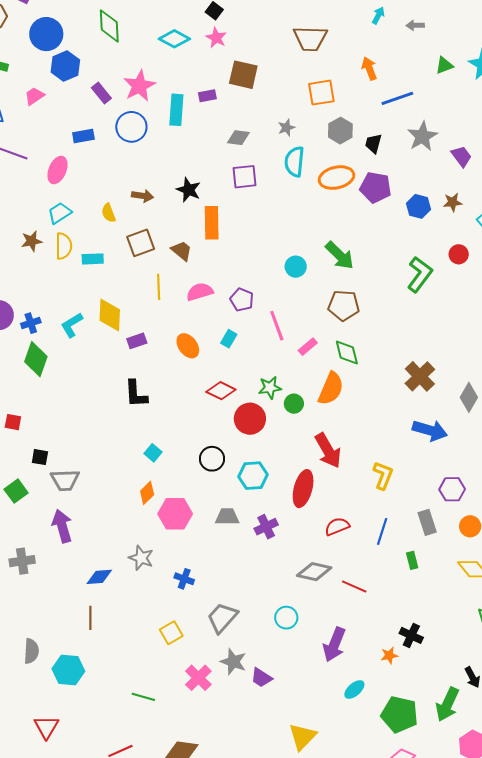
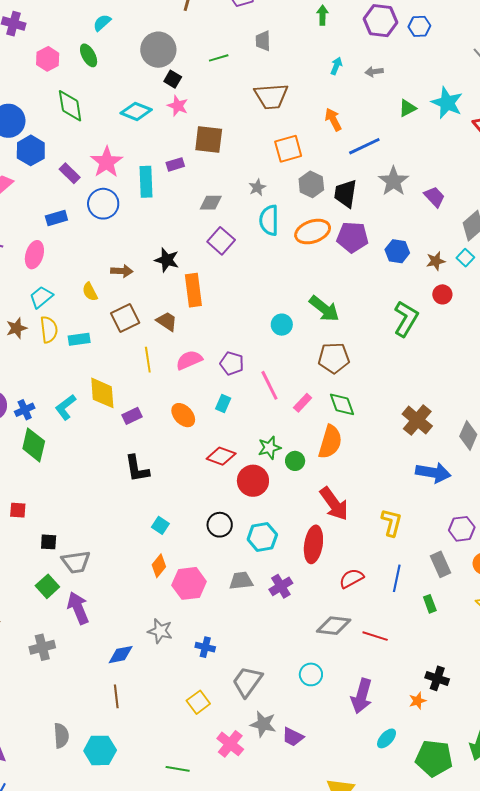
black trapezoid: (373, 143) -> (346, 194), size x1.4
purple square: (245, 177) -> (221, 241), turned -36
brown star: (453, 202) -> (436, 261), moved
green square: (16, 491) -> (47, 586), moved

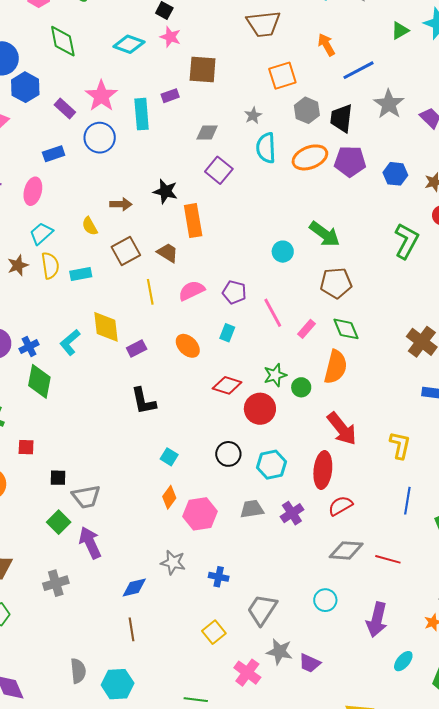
red semicircle: (351, 578) -> (340, 506), moved

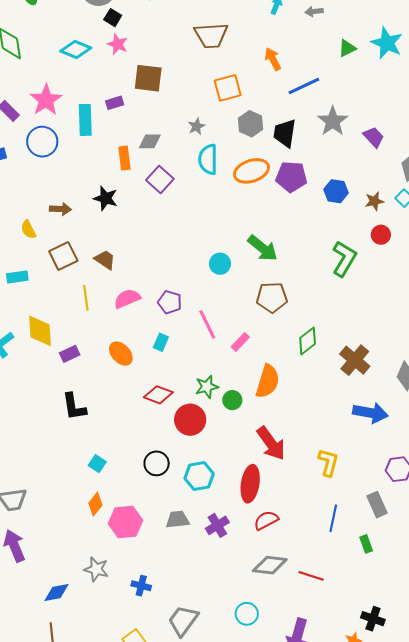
orange rectangle: (193, 221) -> (124, 158), moved, size x0.7
green diamond: (346, 329) -> (308, 341), moved, turned 72

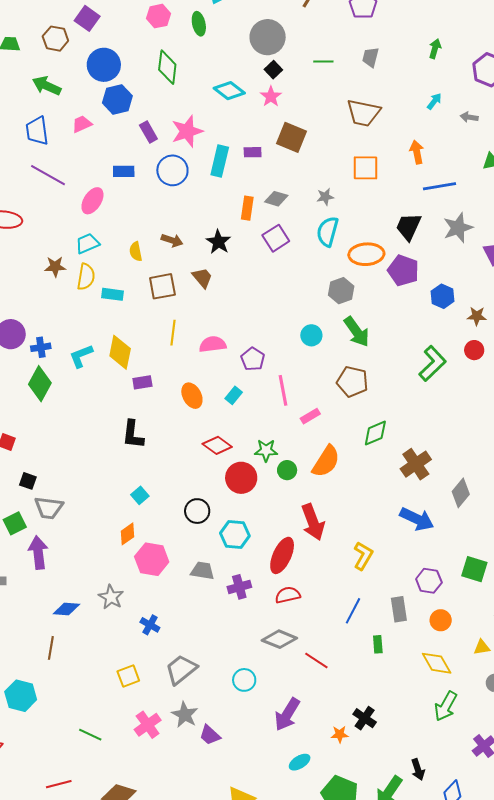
gray hexagon: (251, 124) -> (341, 291), moved
brown trapezoid: (105, 260) -> (202, 278), moved

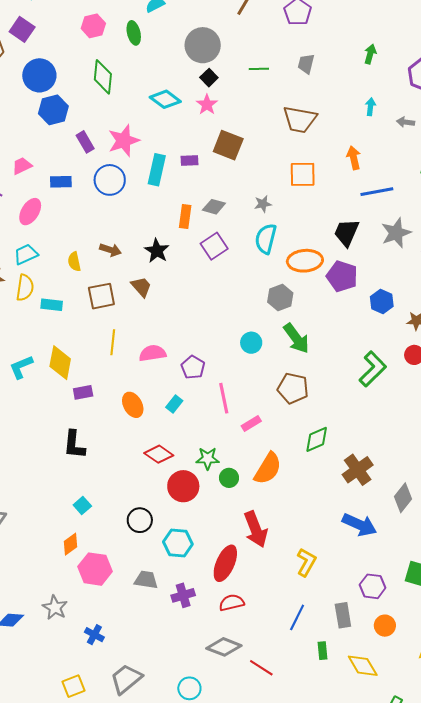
cyan arrow: (434, 101) -> (370, 107), turned -30
pink trapezoid: (82, 124) -> (22, 166), moved
yellow diamond: (437, 663) -> (363, 666), moved

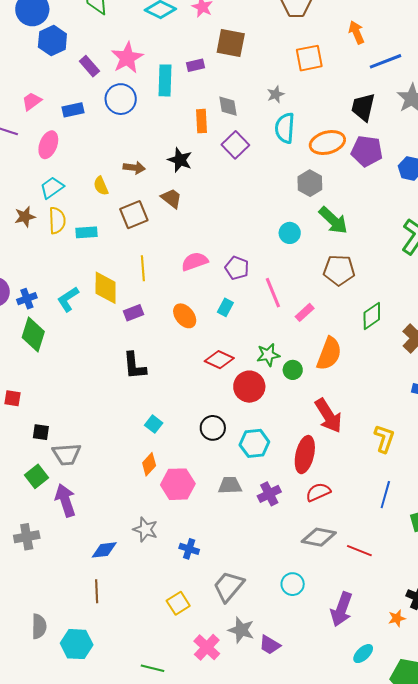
gray diamond: (214, 207) -> (228, 106), turned 75
yellow line: (113, 342) -> (143, 268), moved

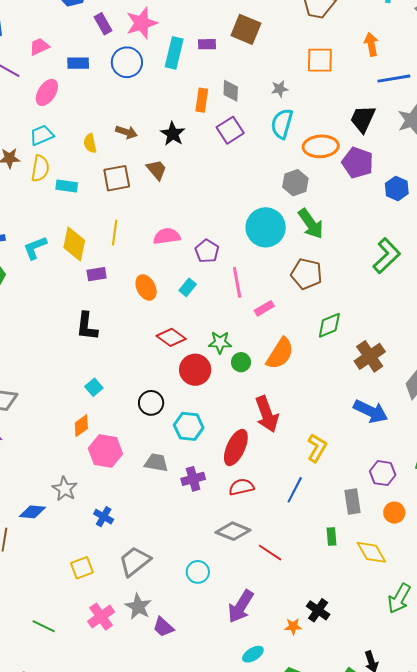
cyan circle: (290, 233) -> (266, 227), size x1.8
blue line: (385, 495) -> (295, 490), moved
blue diamond: (104, 550) -> (32, 512), moved

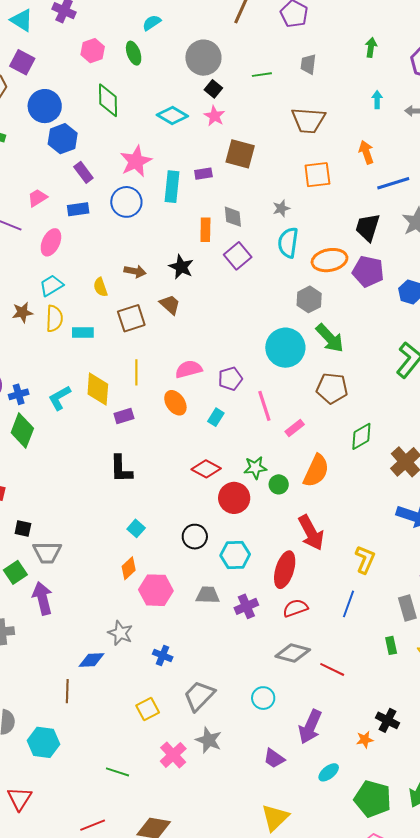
purple rectangle: (103, 24) -> (83, 172), moved
purple pentagon: (207, 251) -> (230, 379), turned 30
orange ellipse: (146, 287) -> (175, 403), moved
purple trapezoid: (163, 627) -> (274, 758), moved

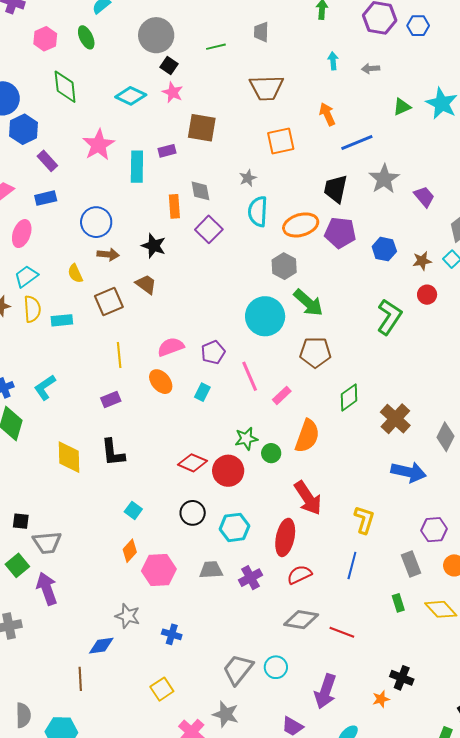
blue circle: (126, 202) -> (96, 222), moved
yellow diamond: (98, 389) -> (69, 457), moved
red diamond: (206, 469) -> (193, 463), moved
gray trapezoid: (199, 696) -> (238, 669), moved

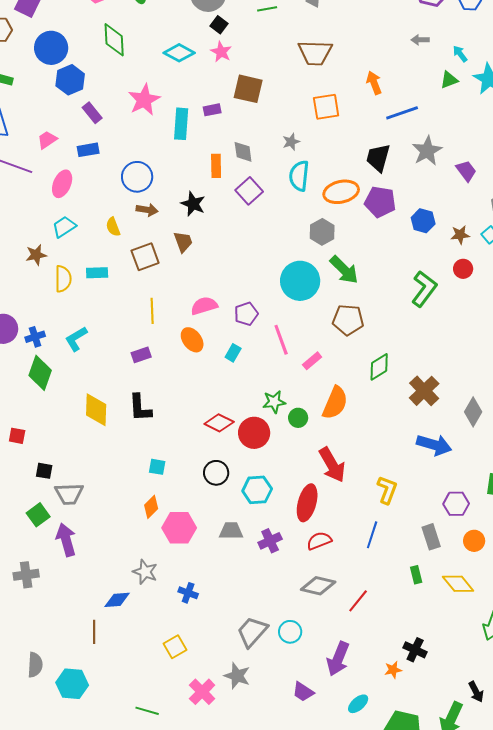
cyan arrow: (333, 61) -> (460, 54), moved, turned -36
brown trapezoid: (146, 284) -> (183, 242), turned 30
yellow semicircle: (32, 309) -> (63, 279), moved
cyan square: (133, 510) -> (157, 467), turned -30
red line: (342, 632) -> (358, 601), turned -75

